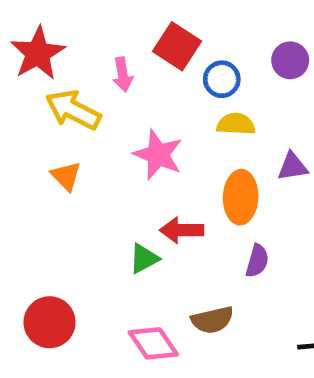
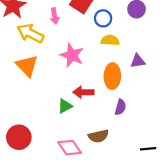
orange triangle: (66, 176) -> (27, 66), size x1.5

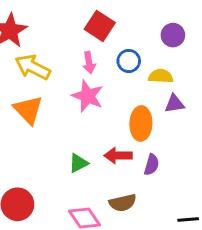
pink arrow: (55, 16) -> (89, 63), moved
blue circle: (103, 18) -> (129, 61), moved
yellow semicircle: (110, 40) -> (161, 76), moved
red arrow: (83, 92) -> (118, 156), moved

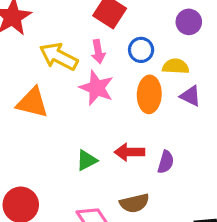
yellow arrow: (33, 67) -> (59, 56), moved
purple triangle: (174, 104) -> (190, 96), turned 35
orange triangle: (28, 110) -> (32, 103), turned -32
orange ellipse: (141, 123) -> (149, 94), moved

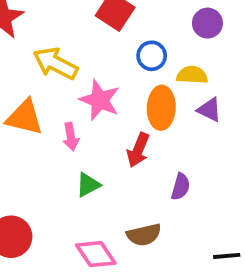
pink arrow: (98, 52) -> (71, 137), moved
red arrow: (129, 152) -> (138, 150), moved, turned -68

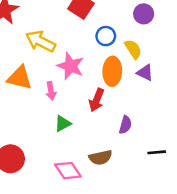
yellow semicircle: (192, 75) -> (133, 49), turned 54
black line: (227, 256) -> (157, 152), moved

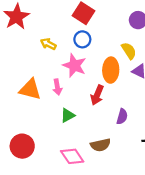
blue circle: (106, 36) -> (82, 39), moved
yellow arrow: (40, 41) -> (48, 44), size x0.6
orange triangle: (20, 78) -> (30, 89), moved

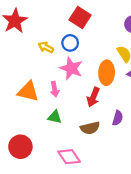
blue circle: (82, 39) -> (70, 43), moved
green triangle: (68, 115) -> (55, 117), moved, turned 40
brown semicircle: (101, 145) -> (90, 128), moved

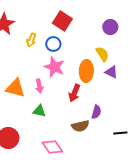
yellow arrow: (46, 47) -> (31, 40), moved, turned -96
brown semicircle: (90, 128) -> (80, 126), moved

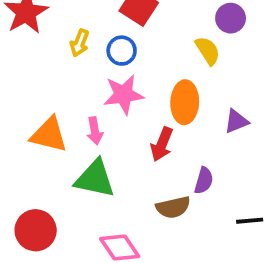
yellow semicircle: (102, 54) -> (208, 51), moved
pink star: (54, 67) -> (124, 95), turned -30
purple triangle: (111, 72) -> (236, 121), moved, turned -48
green triangle: (39, 111) -> (95, 179), size x1.6

